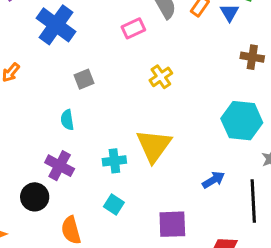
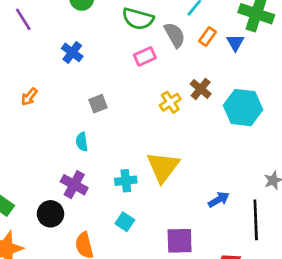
blue cross: (56, 25) -> (72, 52), size x0.6
brown cross: (252, 57) -> (201, 89), moved, turned 30
cyan hexagon: (242, 121) -> (243, 108), moved

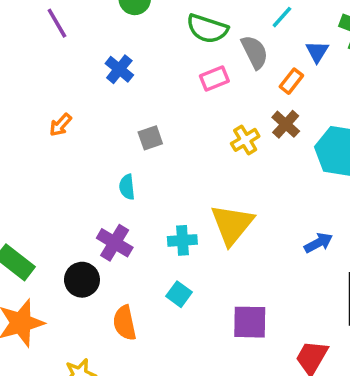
orange rectangle: (208, 37) -> (291, 81), moved
blue triangle: (235, 43) -> (317, 52), moved
blue arrow: (219, 200) -> (318, 243), moved

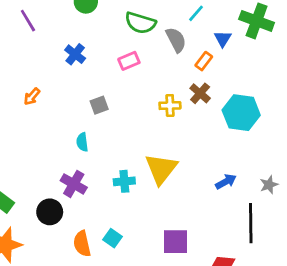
pink rectangle: (214, 78) -> (129, 61), moved
yellow cross: (245, 140) -> (170, 106), turned 30
cyan square: (179, 294) -> (113, 238), moved

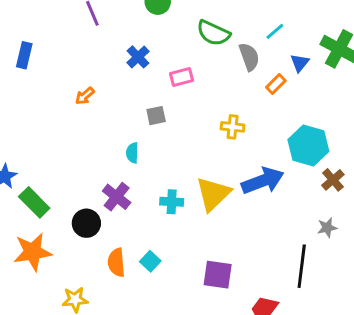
pink rectangle: (129, 61) -> (182, 77), moved
brown cross: (200, 93) -> (333, 180), moved
blue arrow: (226, 182) -> (263, 181), moved, size x1.8

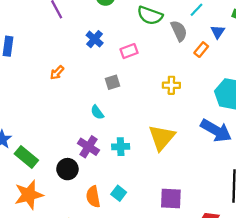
cyan semicircle: (132, 153) -> (97, 112), turned -32
blue arrow: (263, 181) -> (216, 131), moved, turned 56
cyan cross: (172, 202) -> (121, 147), moved

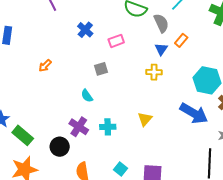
blue triangle: (218, 32) -> (161, 49), moved
orange arrow: (57, 73) -> (45, 66), moved
yellow triangle: (162, 138) -> (145, 119), size x0.6
cyan square: (119, 193) -> (121, 169), moved

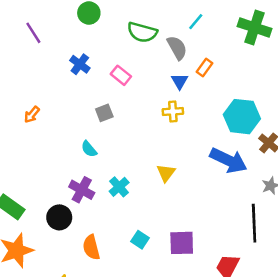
pink rectangle: (116, 41) -> (121, 75), turned 63
cyan cross: (108, 127) -> (119, 187), turned -35

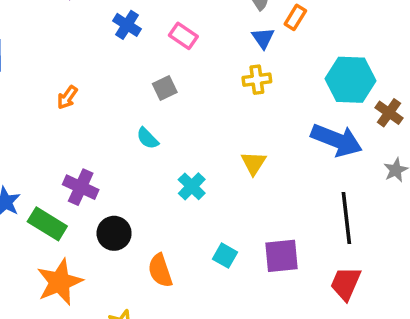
purple cross: (82, 190) -> (81, 187), moved
black line: (254, 223) -> (346, 218), moved

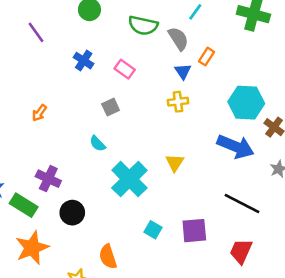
cyan cross: (192, 186) -> (129, 179), size x1.8
black line: (346, 218) -> (242, 203), turned -57
orange semicircle: (160, 271) -> (108, 257), moved

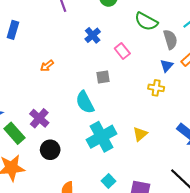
cyan semicircle: (98, 144) -> (85, 102), size x1.6

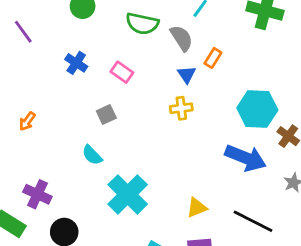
cyan semicircle: (85, 102) -> (92, 155), size x0.7
yellow triangle: (140, 134) -> (197, 208), moved, turned 35

